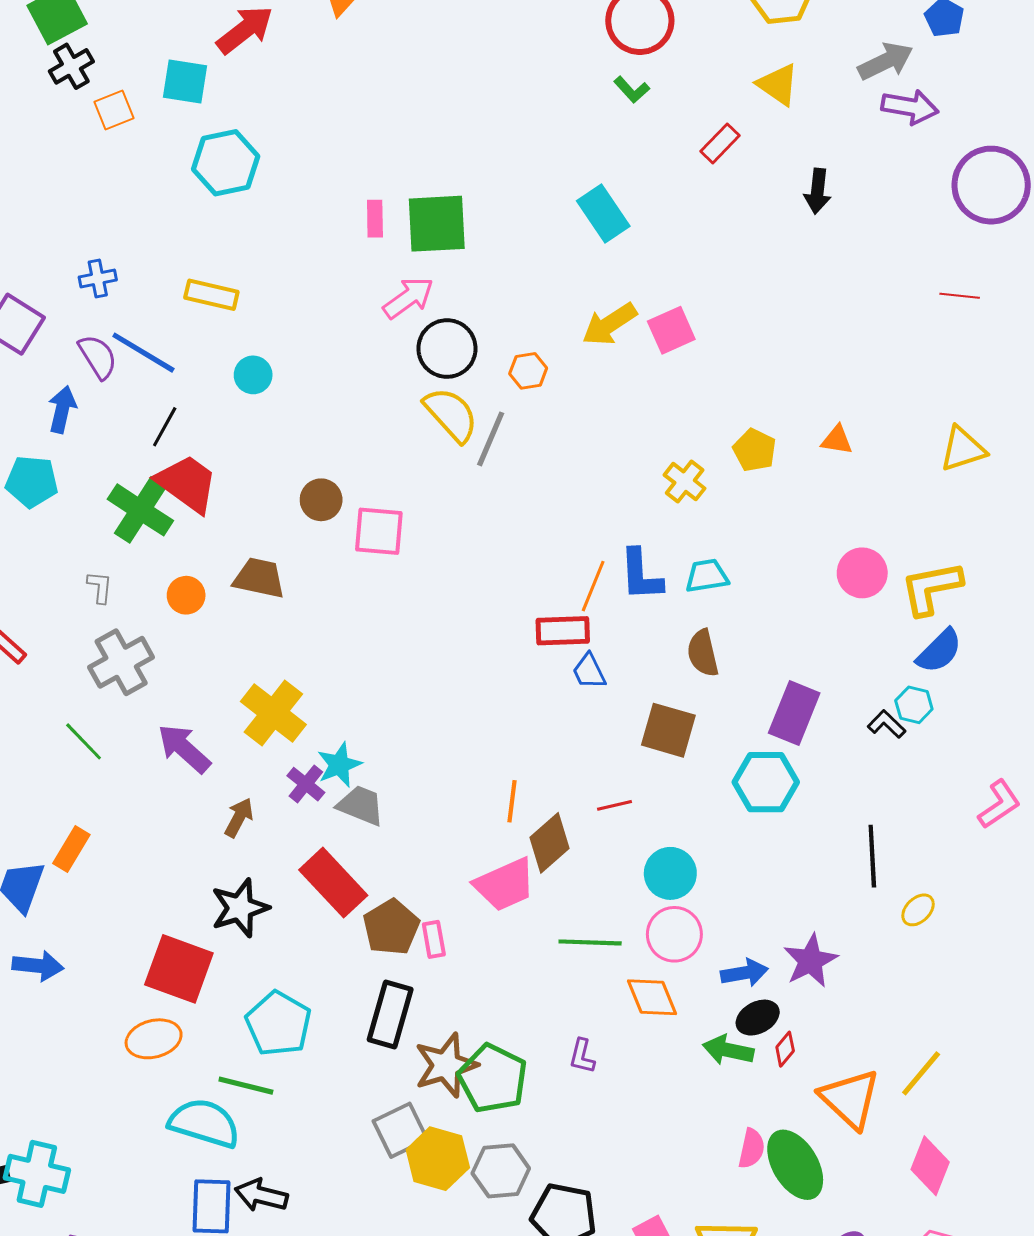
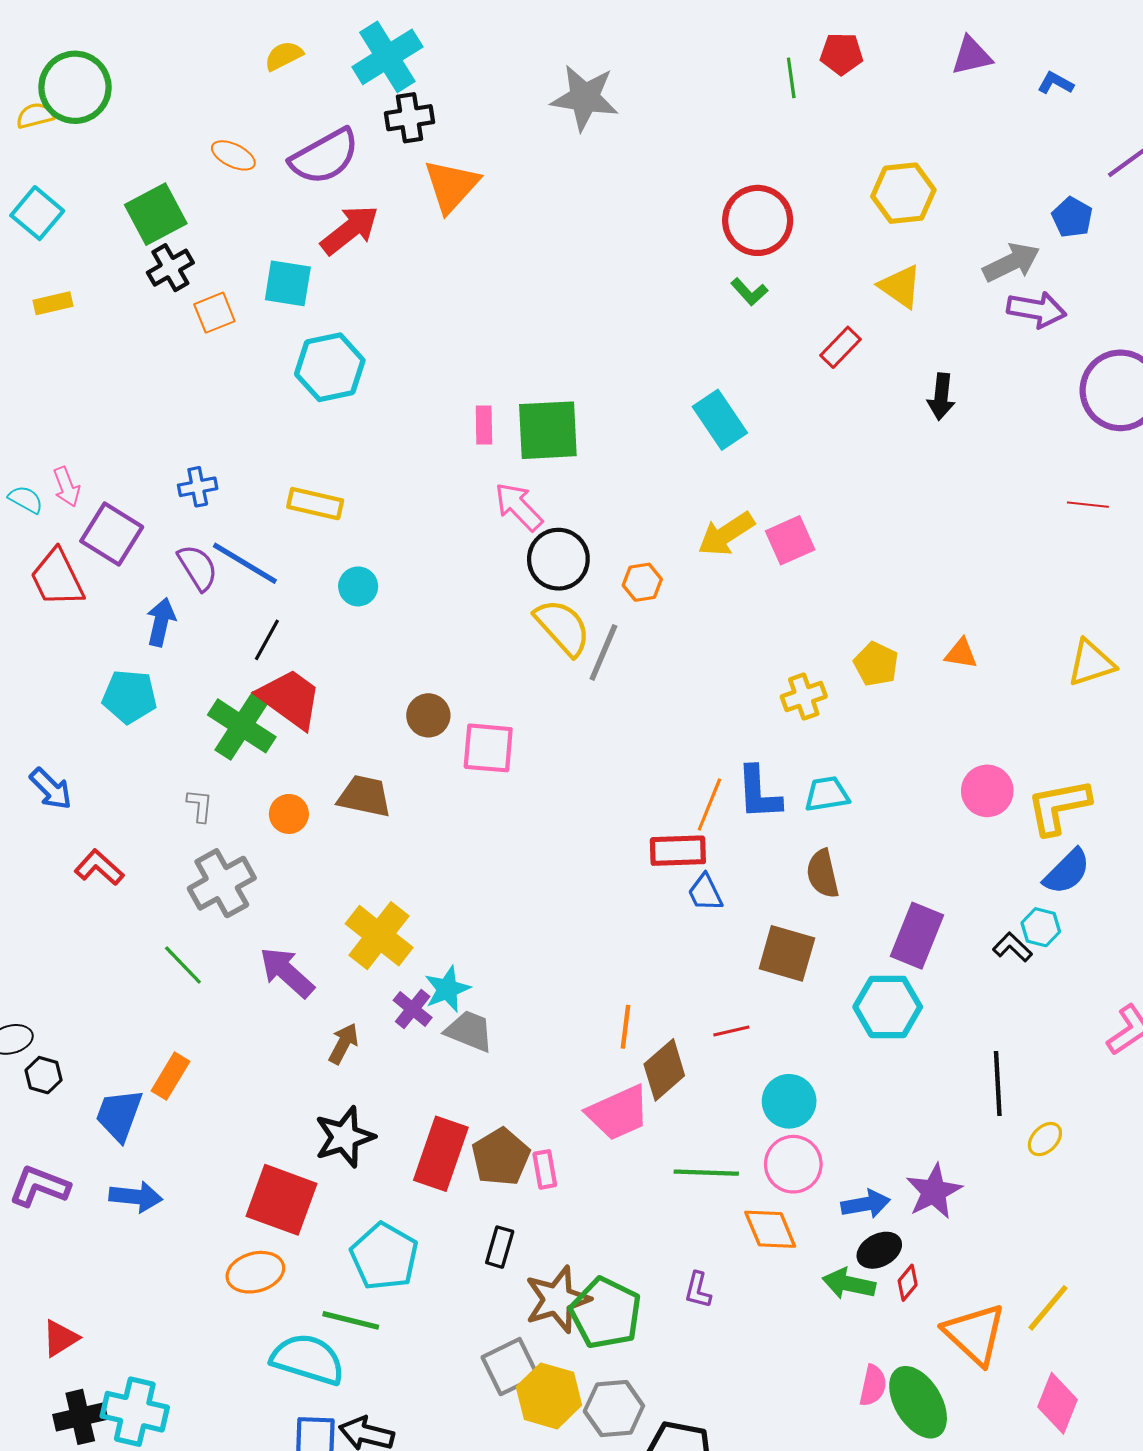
pink arrow: (408, 298) -> (519, 507), turned -98
yellow cross: (685, 482) -> (804, 697), turned 33
red rectangle: (333, 883) -> (441, 1154), moved, turned 62
black rectangle: (390, 1014) -> (500, 1247), size x0.6

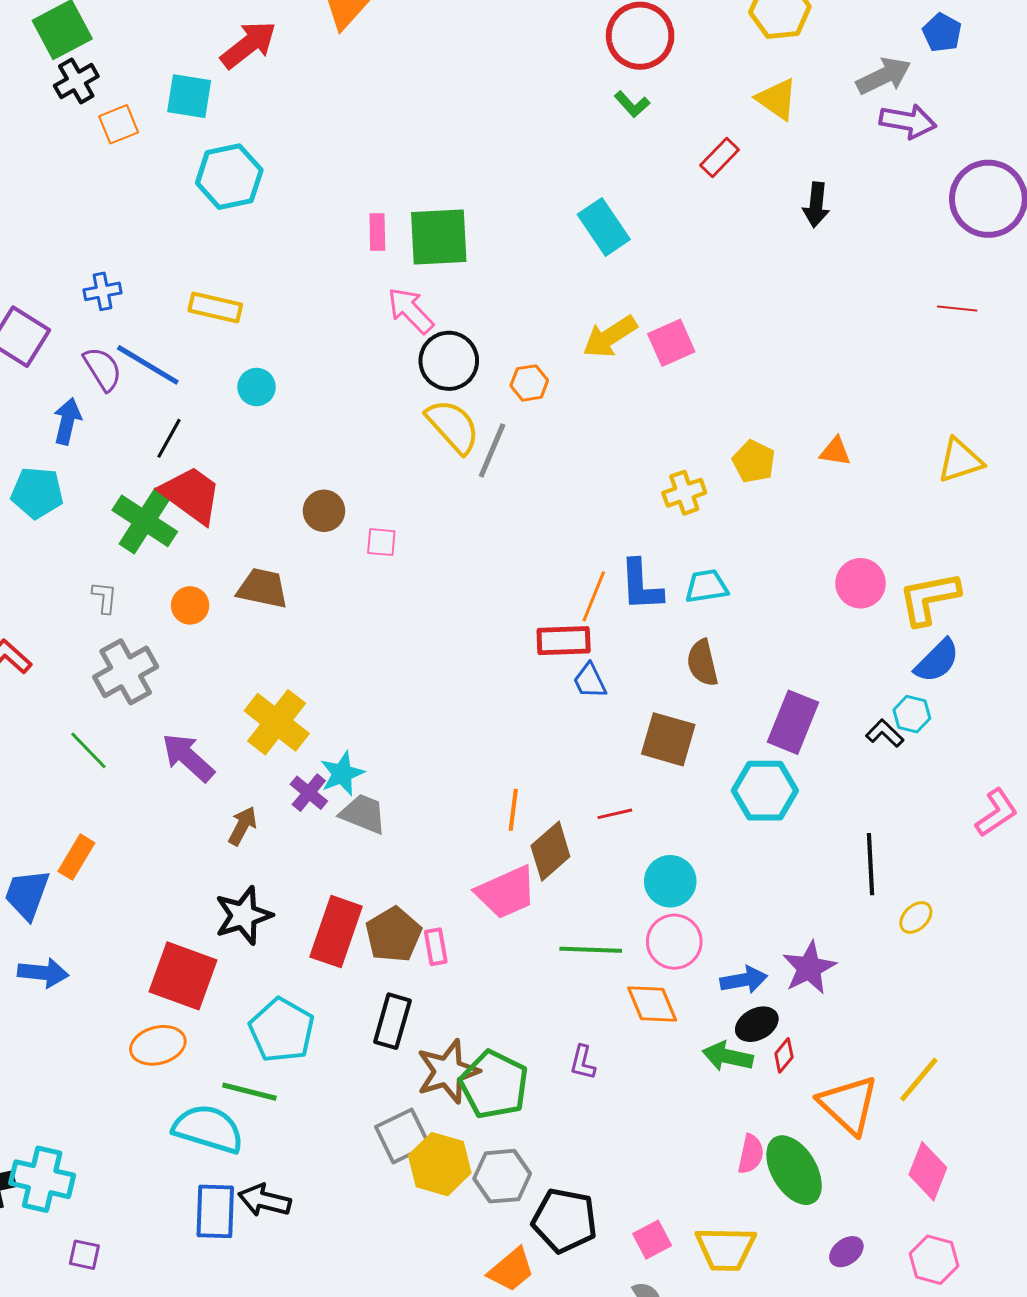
pink square: (488, 748) -> (381, 542), size x0.6
black rectangle: (500, 1247) -> (392, 1021), size x1.4

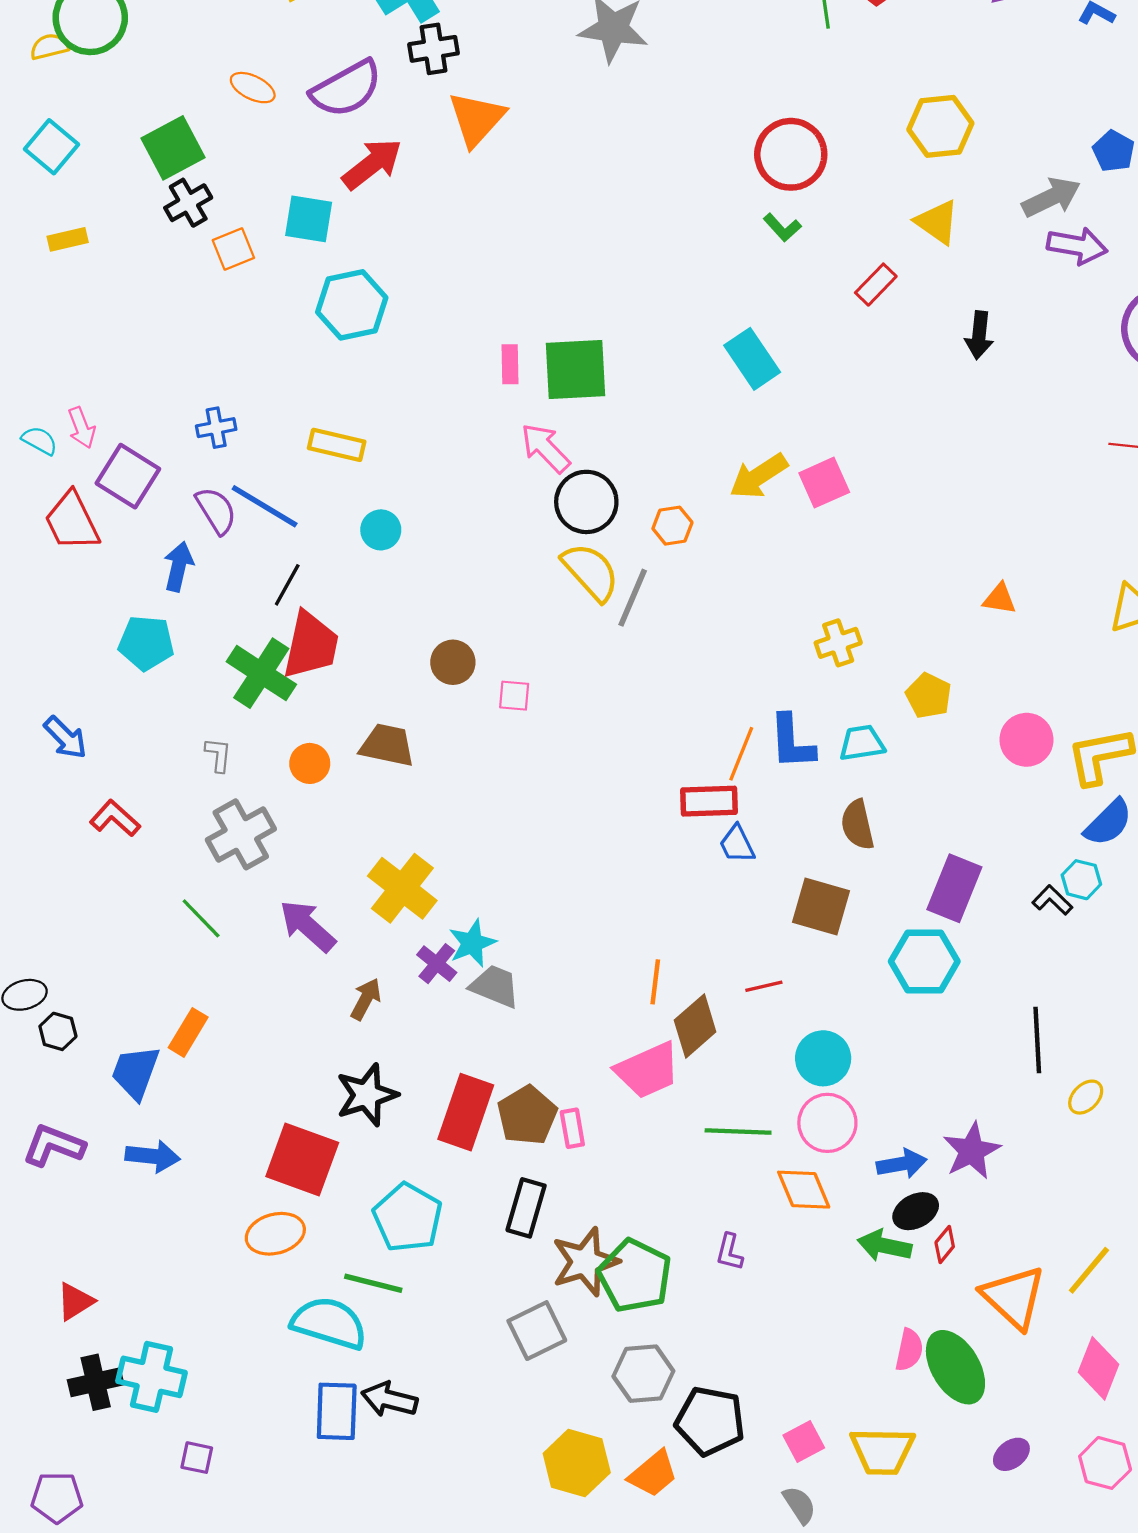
yellow pentagon: (754, 461) -> (929, 696), moved
red trapezoid: (191, 495) -> (311, 645), turned 66
yellow hexagon: (440, 1164) -> (577, 1463), moved

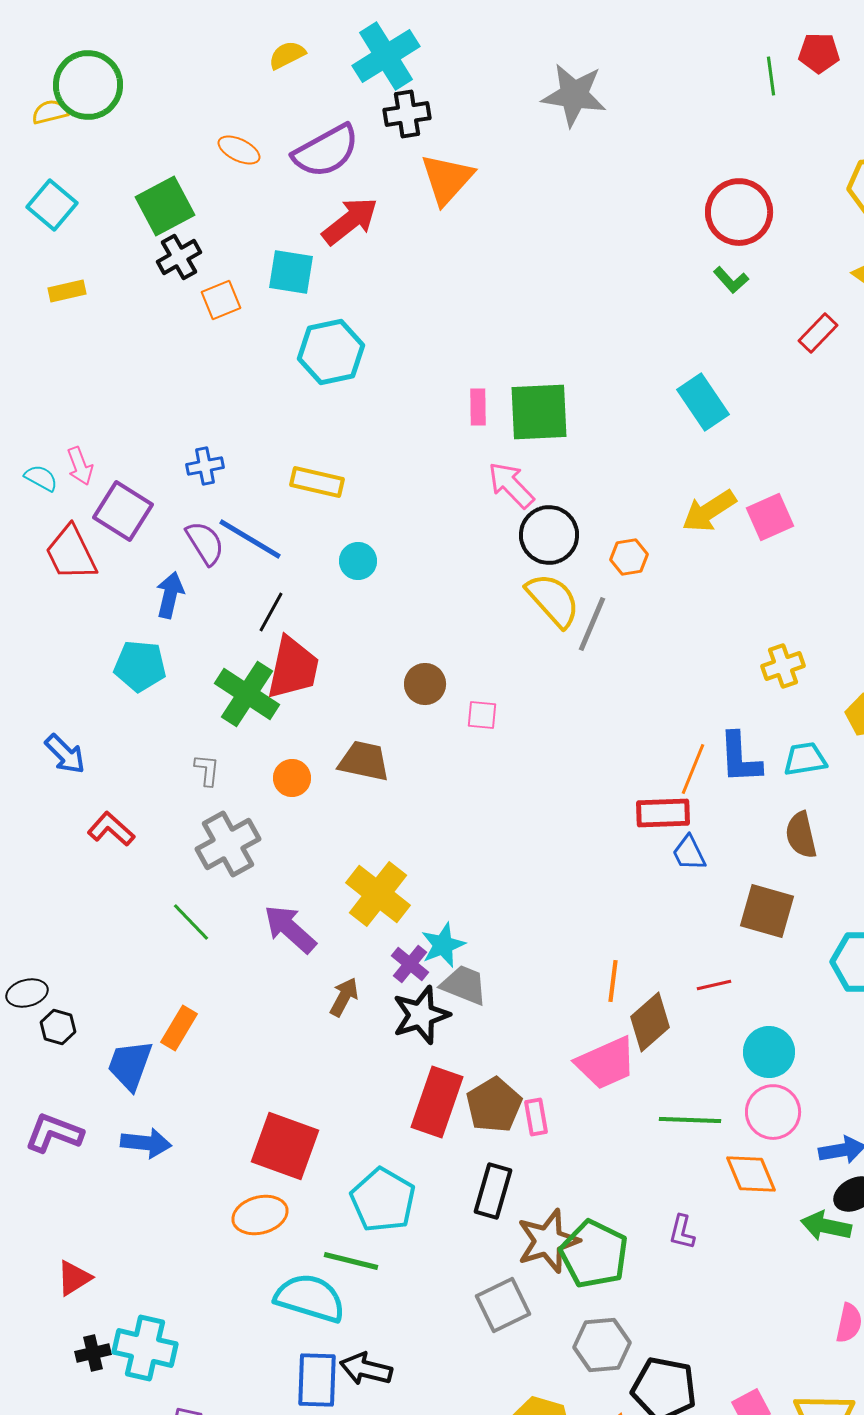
black star: (367, 1095) -> (421, 1015), moved
black cross: (96, 1382) -> (93, 1353), size x0.7

